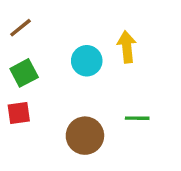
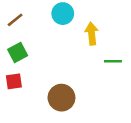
cyan circle: (87, 61) -> (63, 14), moved
green line: (137, 118) -> (113, 61), moved

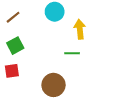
green line: (113, 61) -> (72, 53), moved

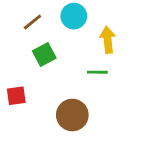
brown line: (13, 17) -> (32, 22), moved
green square: (15, 46) -> (44, 54), moved

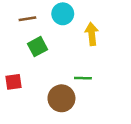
brown line: (32, 22) -> (27, 19), turned 30
green line: (97, 72) -> (83, 78), moved

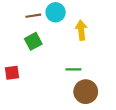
brown line: (27, 19) -> (33, 16), moved
brown circle: (61, 98) -> (86, 92), moved

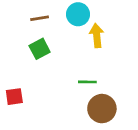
cyan circle: (56, 12) -> (78, 14), moved
red square: (12, 73) -> (14, 97), moved

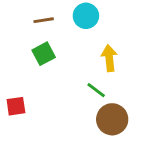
yellow arrow: (97, 36) -> (109, 58), moved
green line: (87, 82) -> (96, 90), turned 36

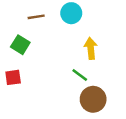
green square: (44, 54) -> (20, 45), moved, turned -30
red square: (16, 106) -> (13, 77), moved

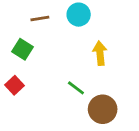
green line: (80, 75) -> (76, 88), moved
red square: (13, 77) -> (15, 85), turned -35

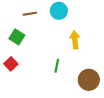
green line: (76, 88) -> (57, 66), turned 64
brown circle: (103, 109) -> (89, 80), moved

